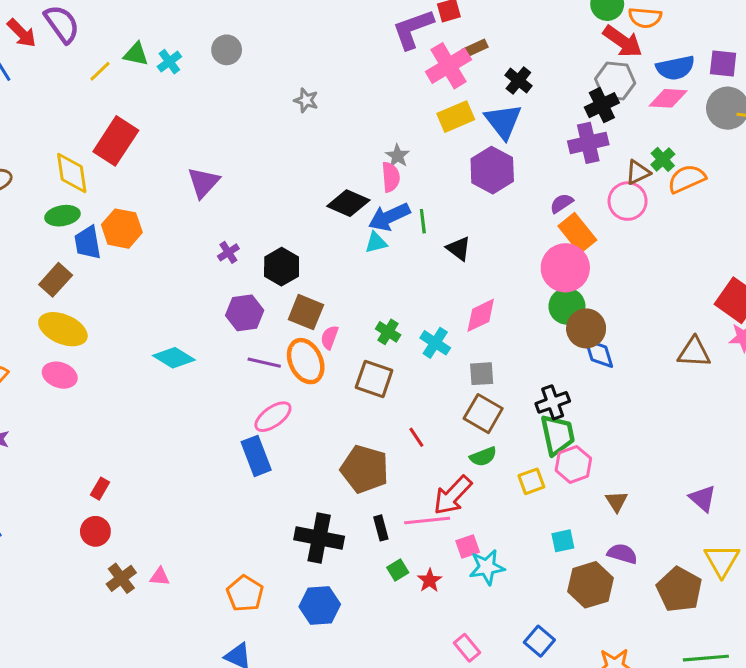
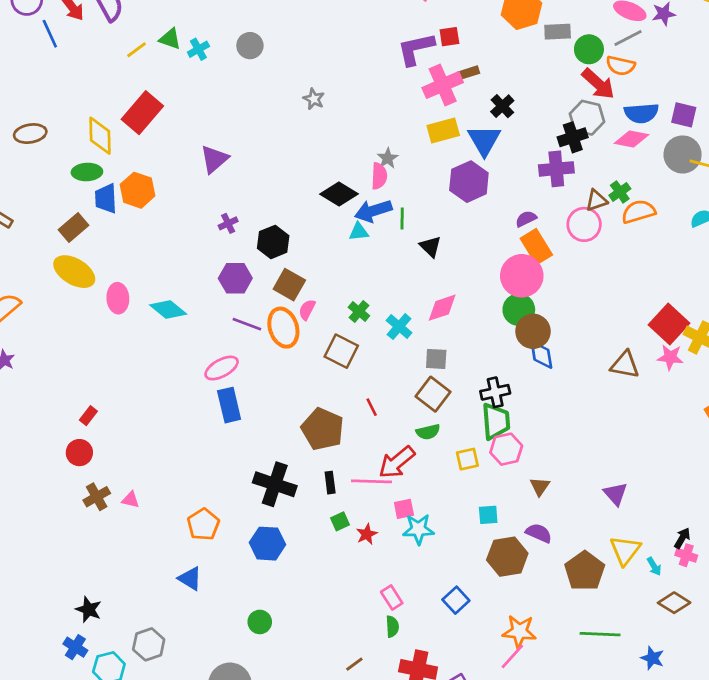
pink ellipse: (60, 375) -> (118, 298), moved, turned 60
pink ellipse: (273, 417) -> (222, 368), moved

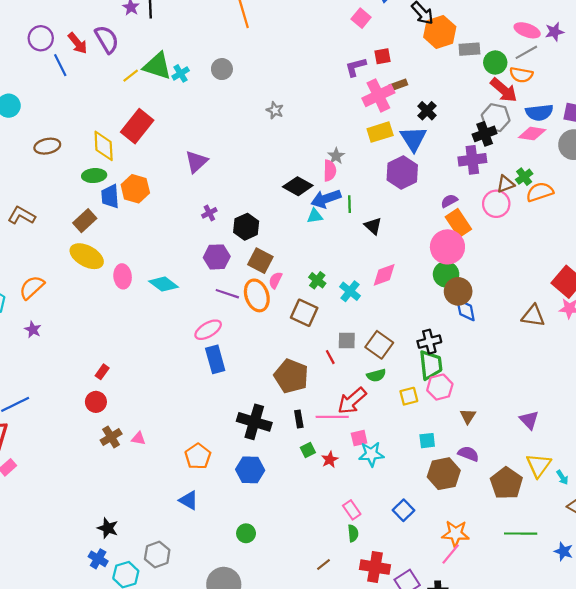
green triangle: (170, 39) -> (157, 66), size x1.6
purple L-shape: (416, 49) -> (356, 67), size x0.7
gray square: (436, 359) -> (347, 340), moved

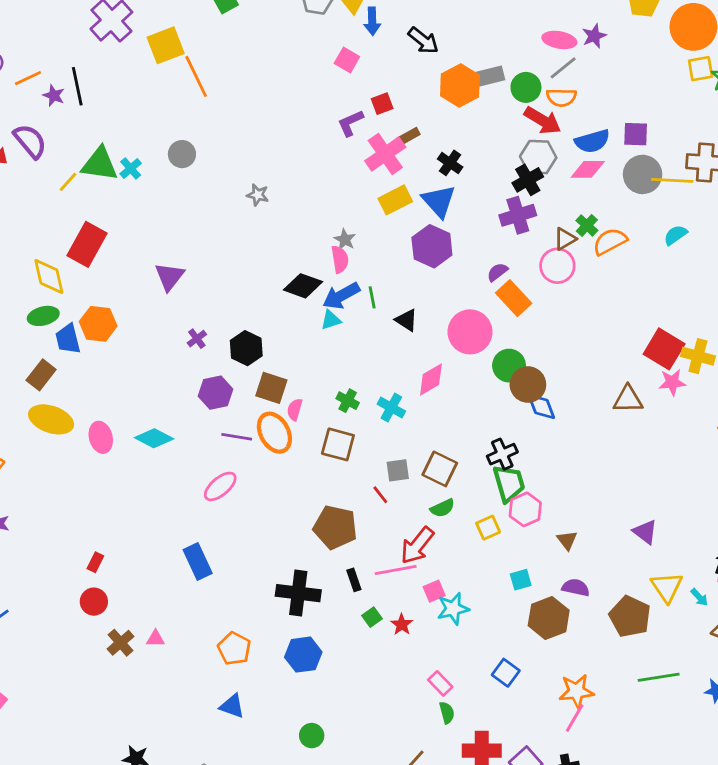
orange hexagon: (440, 32) -> (460, 85), moved
pink circle: (447, 247) -> (470, 332), moved
blue rectangle: (215, 359) -> (198, 562), moved

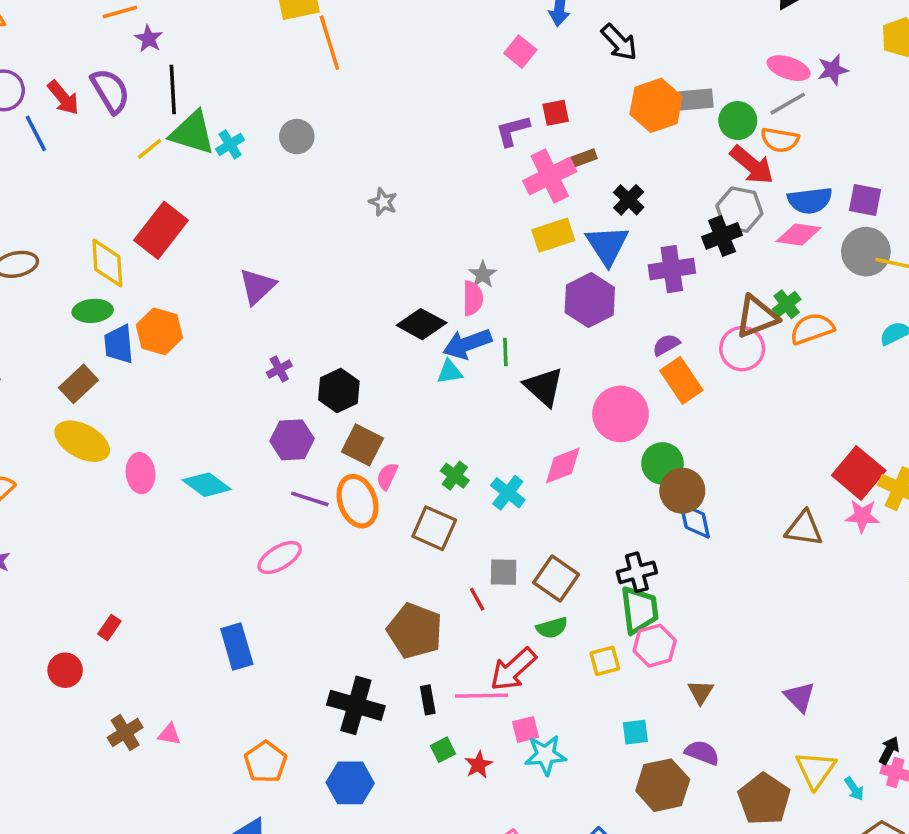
black line: (77, 86) -> (173, 90), moved
purple cross: (518, 215) -> (672, 269), moved
brown triangle: (565, 239) -> (757, 317), size x1.5
black triangle: (406, 320) -> (544, 387), size x1.4
red circle: (94, 602) -> (65, 670), moved

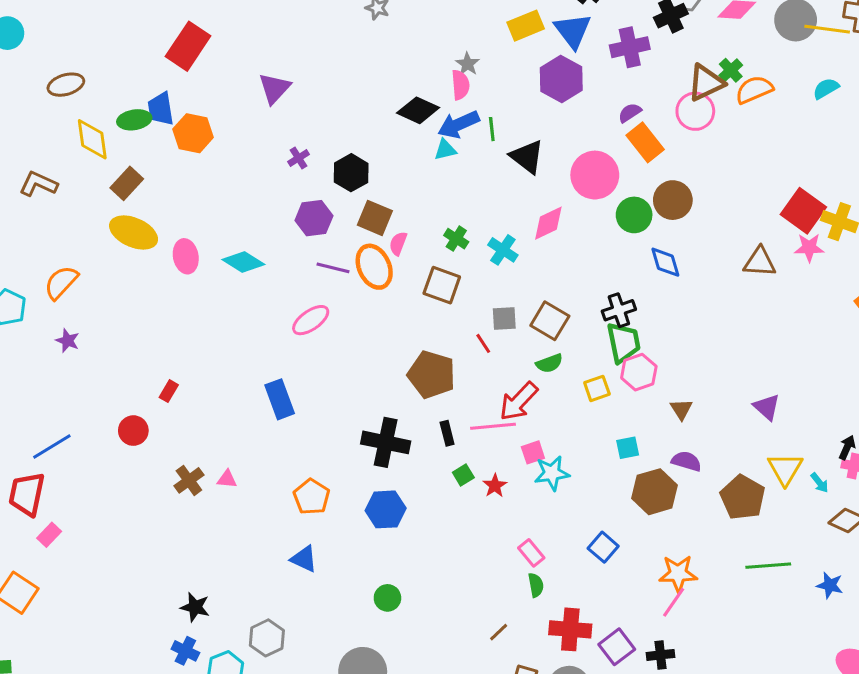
yellow diamond: (107, 263) -> (92, 139), moved
blue trapezoid: (119, 344) -> (161, 109), moved
brown circle: (682, 491) -> (673, 200), moved

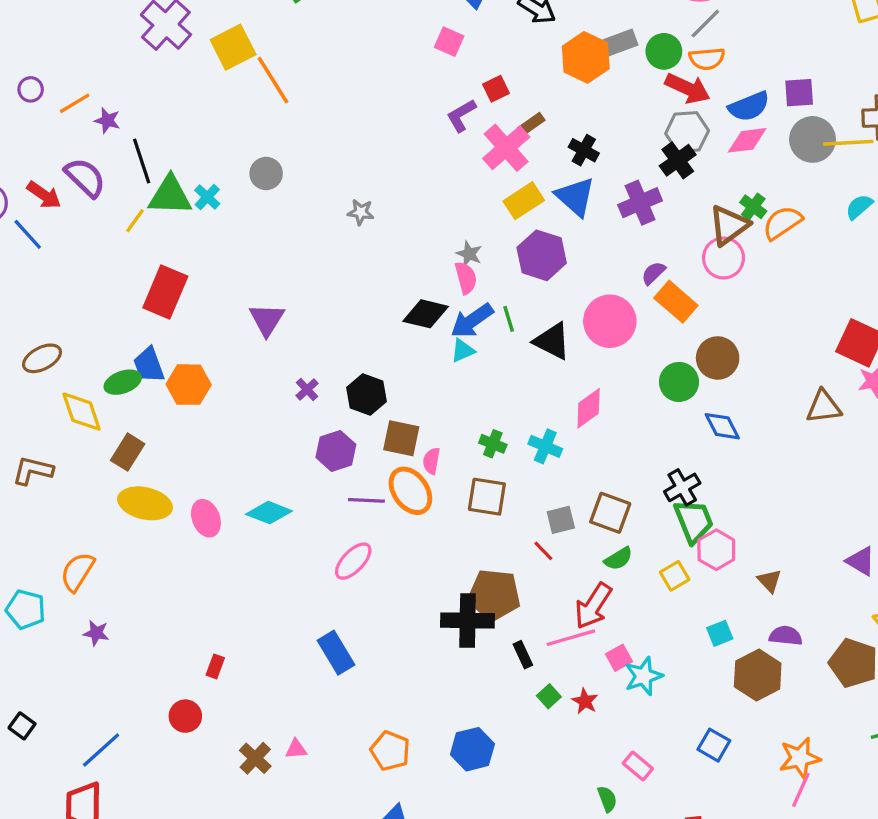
purple hexagon: (561, 79) -> (542, 255), moved
pink circle: (595, 175) -> (610, 321), moved
black cross: (386, 442) -> (468, 620), moved
green semicircle: (536, 585) -> (607, 799), moved

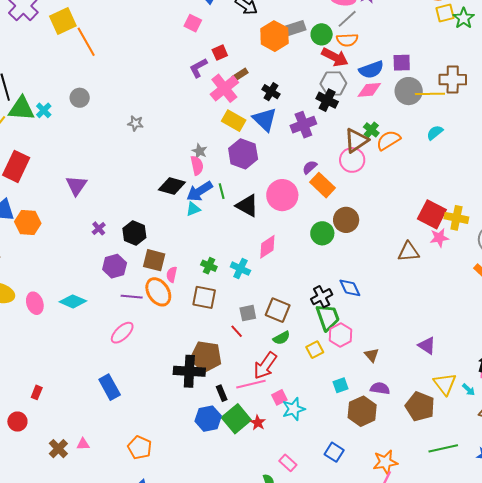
black cross: (678, 160) -> (327, 100), turned -30
yellow rectangle: (524, 201) -> (234, 121), turned 60
blue diamond: (722, 426) -> (350, 288), moved
green square: (549, 696) -> (236, 419), size x2.0
blue hexagon: (472, 749) -> (208, 419), moved

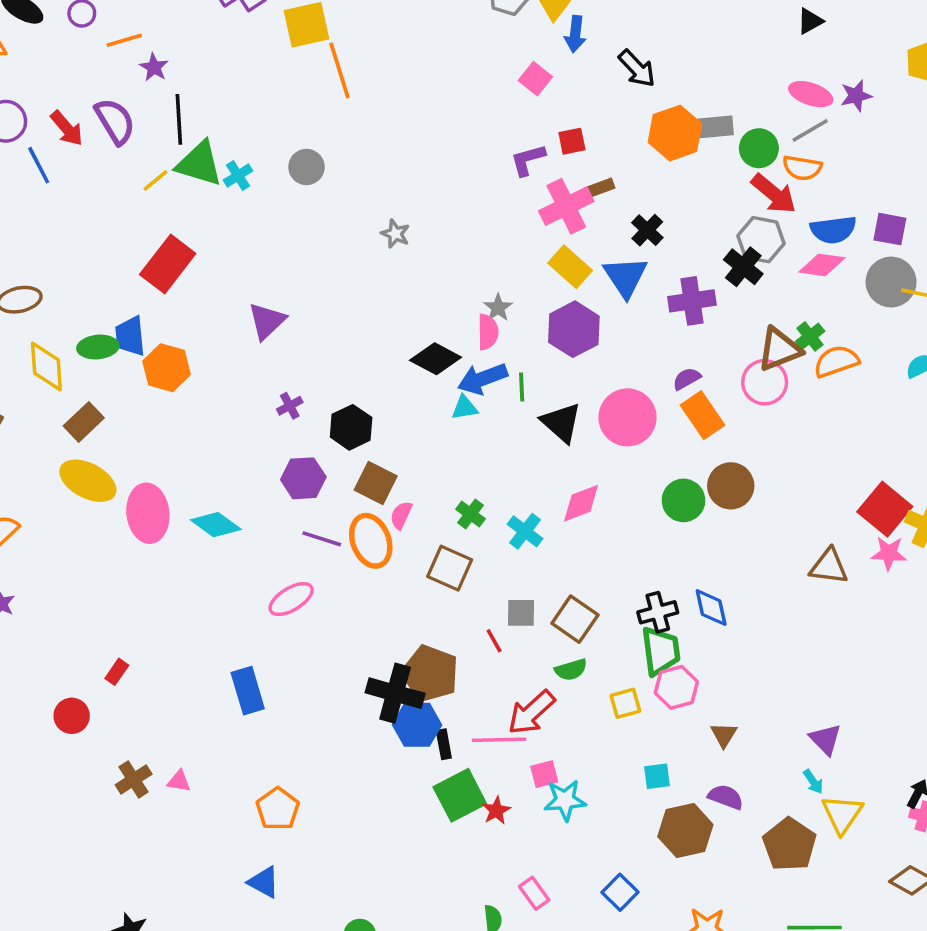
pink ellipse: (35, 303) -> (148, 513), size x1.4
cyan arrow: (469, 390) -> (813, 782), moved
blue hexagon: (208, 419) -> (417, 725), moved

